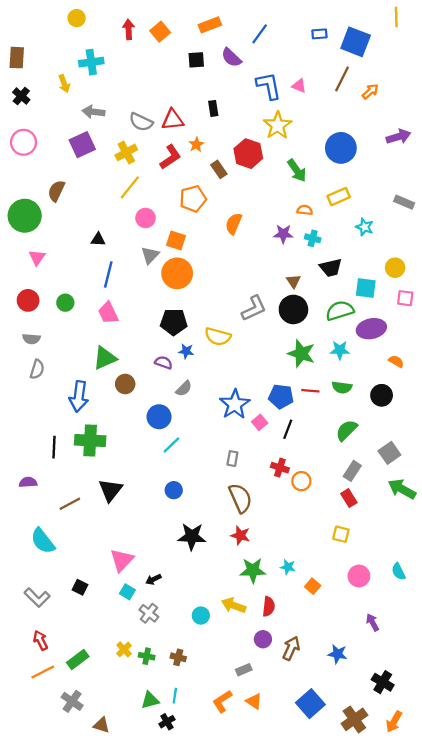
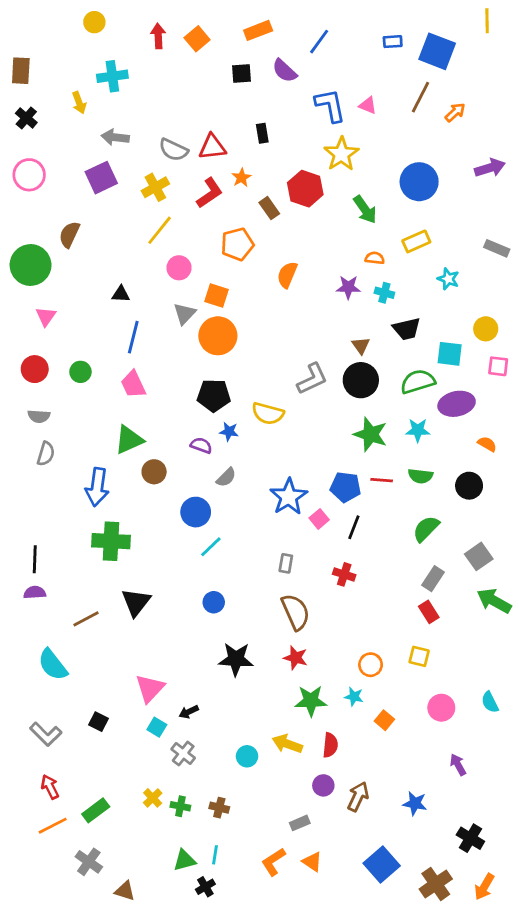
black line: (54, 447) -> (35, 559), moved
orange circle: (301, 481) -> (371, 665), moved

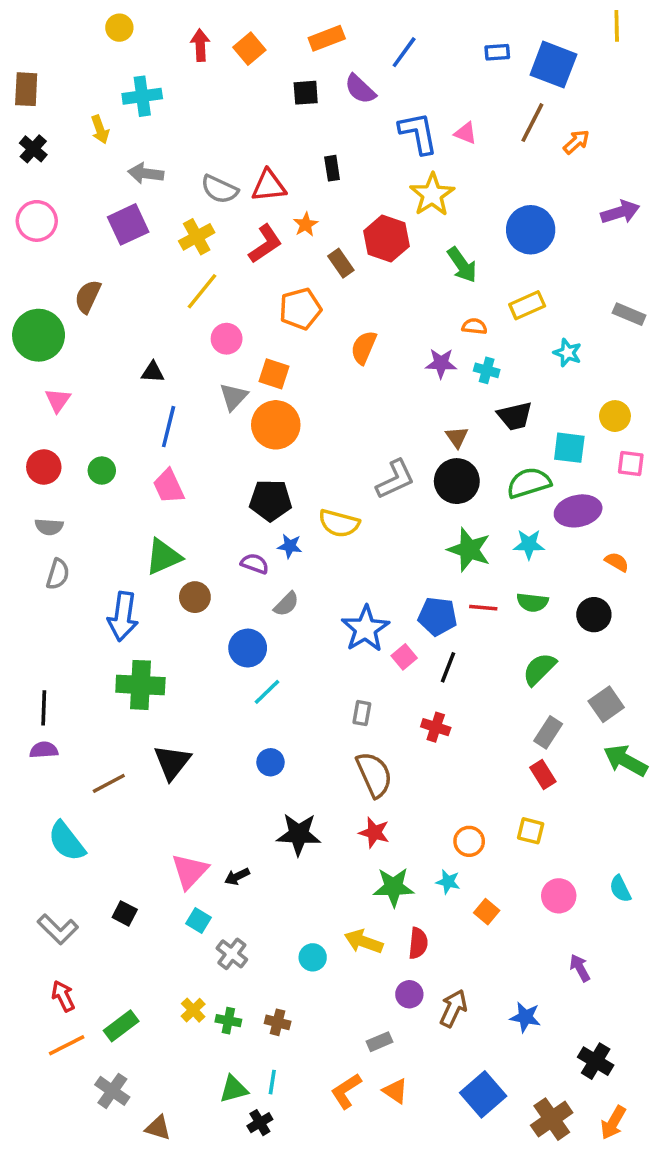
black arrow: (189, 712) -> (237, 876), moved

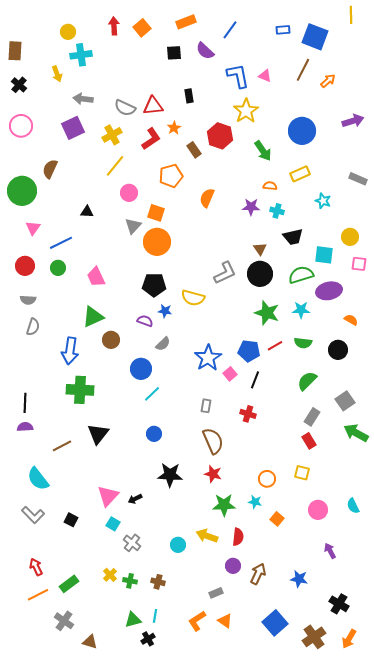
yellow circle: (119, 28) -> (68, 32), moved
blue line: (169, 427) -> (61, 243), moved, turned 50
red line: (483, 608) -> (275, 346), turned -35
gray L-shape: (58, 929) -> (33, 515), moved

